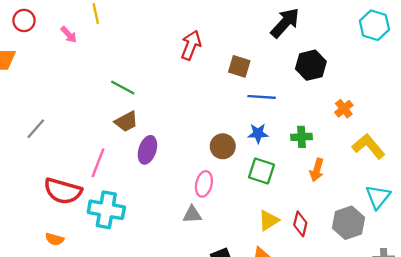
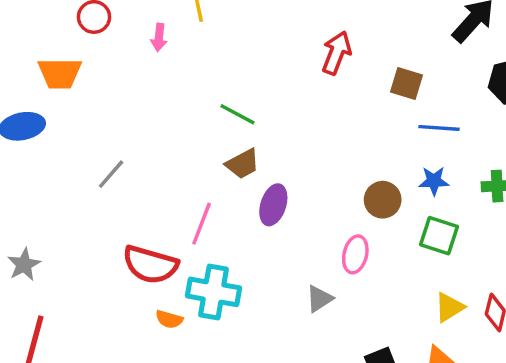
pink arrow: (69, 35) -> (159, 37), turned 48
gray triangle: (192, 215) -> (319, 299), moved, turned -30
orange semicircle: (55, 239) -> (169, 319), moved

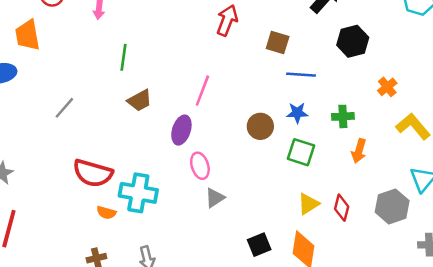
orange trapezoid: (60, 73) -> (27, 35), turned 80
green line: (237, 114) -> (124, 57), moved, turned 70
brown trapezoid: (243, 164) -> (140, 100), moved
pink line: (202, 224) -> (202, 91), moved
pink ellipse: (355, 254) -> (200, 166), moved, turned -30

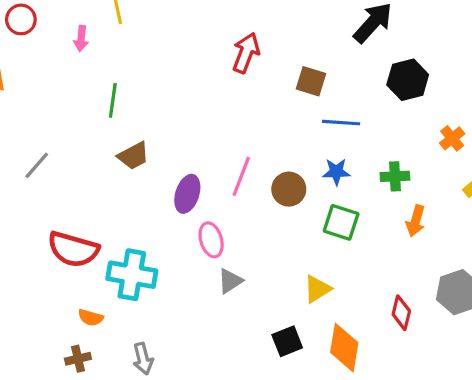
pink line: (202, 91) -> (241, 176), moved
yellow triangle: (308, 204) -> (317, 289), moved
red diamond: (342, 208) -> (401, 313), moved
orange semicircle: (106, 213) -> (91, 317), moved

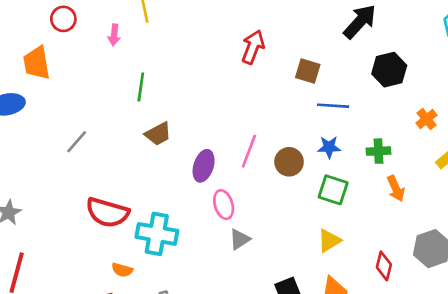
orange arrow: (416, 221) -> (396, 189), turned -40
yellow triangle: (317, 289) -> (329, 241), moved

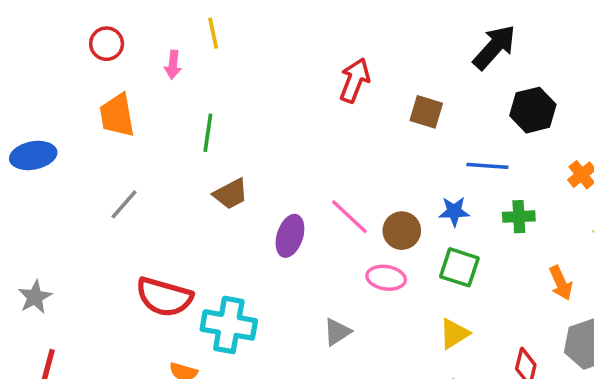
orange trapezoid: (37, 63) -> (117, 115), moved
blue line: (333, 106) -> (487, 166), moved
pink line: (249, 151) -> (349, 217), turned -68
orange arrow: (396, 189) -> (561, 283), moved
pink ellipse: (224, 205) -> (386, 278), moved, turned -64

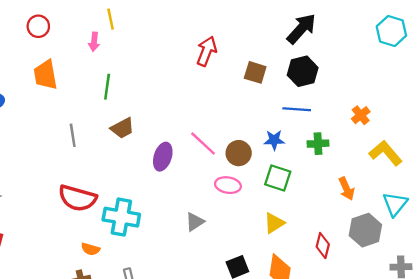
pink arrow: (173, 65) -> (94, 42), moved
black hexagon: (533, 110) -> (303, 71), moved
gray line: (124, 204) -> (73, 135), moved, turned -50

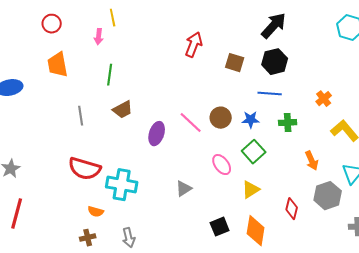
brown circle: (239, 153) -> (221, 118), moved
green square: (278, 178) -> (254, 152), turned 30
pink ellipse: (228, 185) -> (222, 165), moved, turned 45

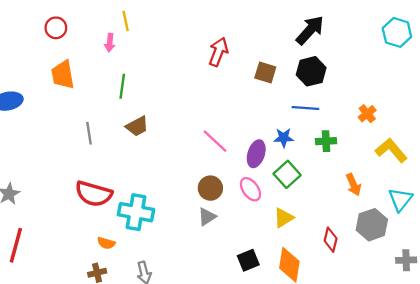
brown circle: (221, 118) -> (210, 188), moved
purple ellipse: (157, 134) -> (256, 154), moved

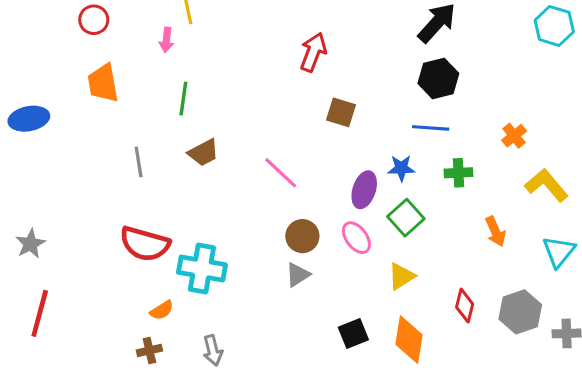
brown square: (265, 72) -> (341, 112), moved
pink line: (215, 141) -> (281, 173), moved
gray hexagon: (372, 225) -> (520, 312), moved
orange semicircle: (106, 243) -> (162, 310), turned -48

